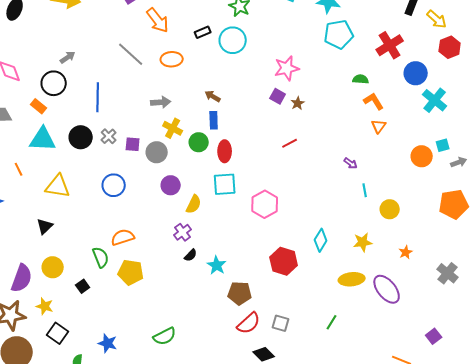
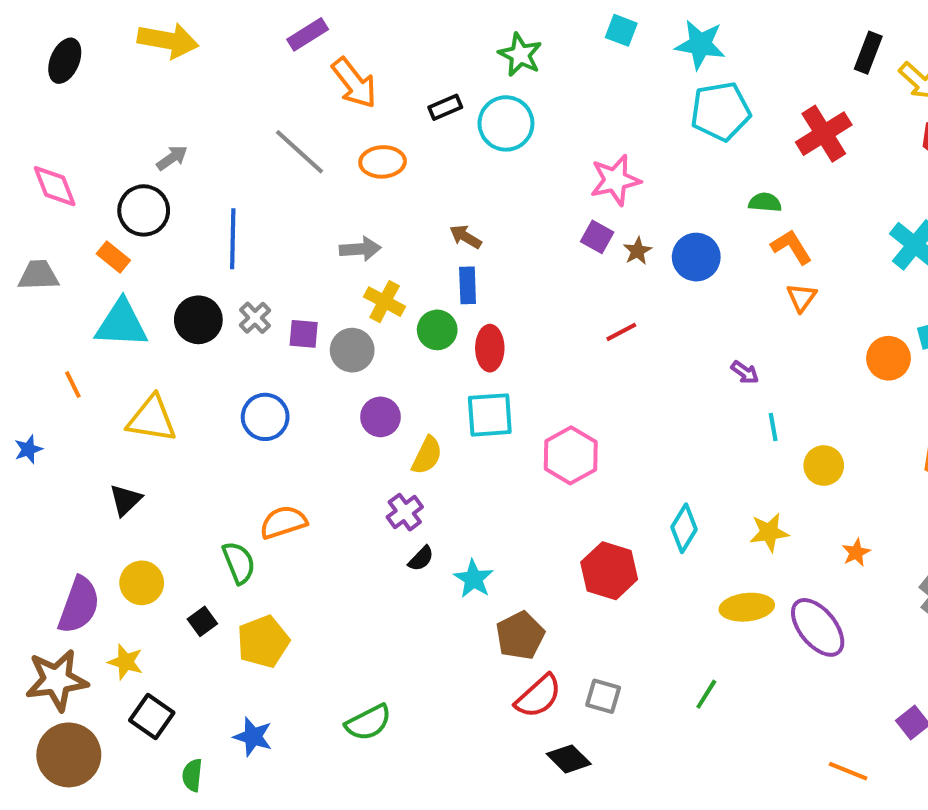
blue circle: (416, 73) -> (696, 257), moved
yellow pentagon: (131, 272) -> (263, 642), moved, turned -30
brown pentagon: (240, 293) -> (520, 636), turned -30

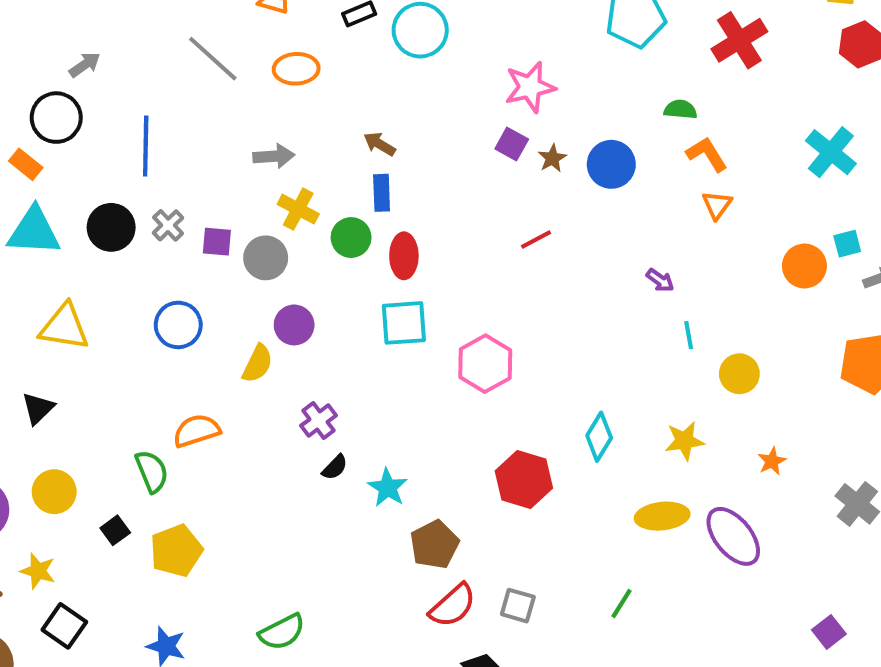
yellow semicircle: (427, 455) -> (258, 364), moved

